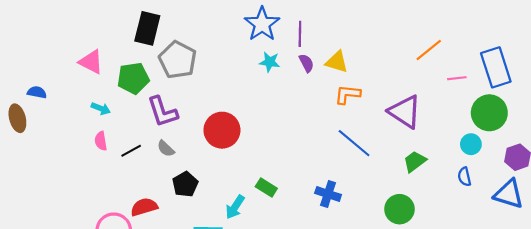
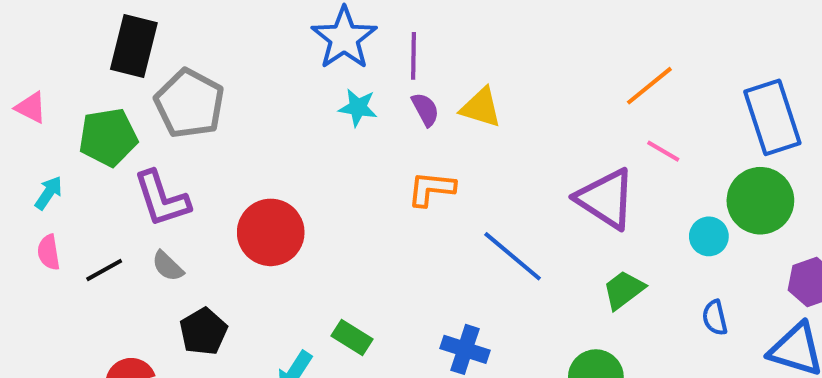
pink triangle: (91, 62) -> (31, 108), size x0.7
pink line: (457, 78) -> (663, 151), moved, turned 36
orange L-shape: (348, 94) -> (431, 189), moved
cyan arrow: (101, 108) -> (49, 193), turned -78
cyan circle: (471, 144) -> (709, 236), moved

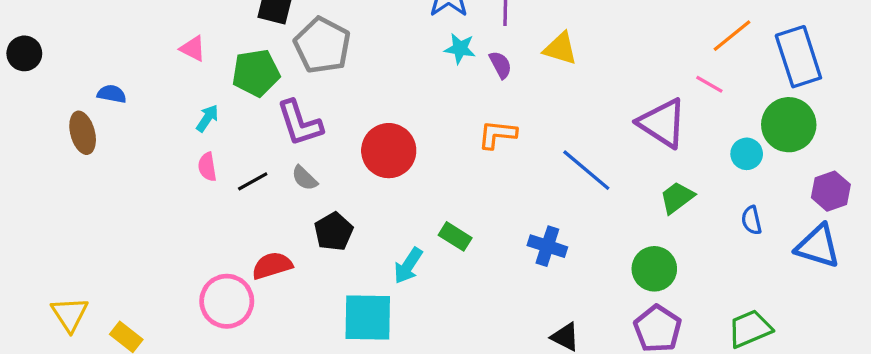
orange line: (649, 86) -> (732, 36), moved
purple semicircle: (425, 109) -> (500, 65), moved
orange L-shape: (431, 189) -> (497, 134), moved

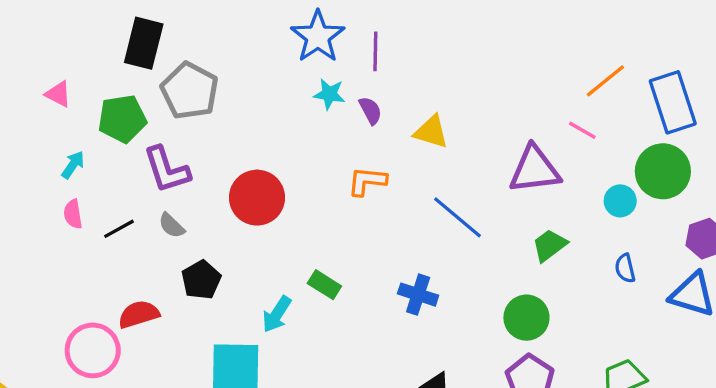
yellow triangle: (560, 49) -> (431, 132), moved
purple triangle: (662, 123) -> (535, 170), turned -40

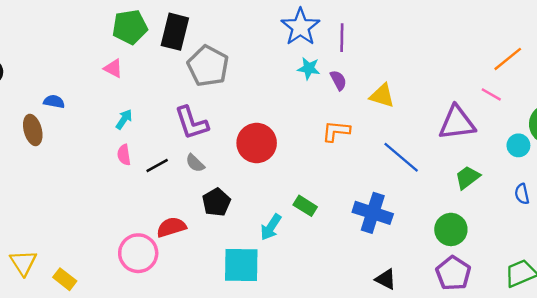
green pentagon: (122, 119) -> (130, 27), moved
blue cross: (418, 295) -> (373, 213), size x1.4

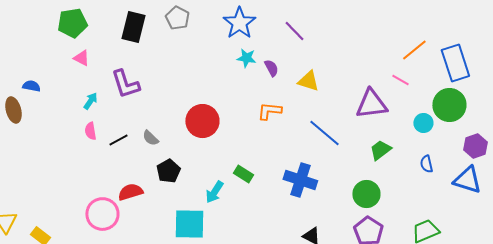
green pentagon: (130, 27) -> (72, 23), moved
purple line: (342, 38) -> (294, 31), moved, turned -45
gray pentagon: (208, 66) -> (177, 18), moved, size x0.7
purple L-shape: (191, 123) -> (125, 84), moved

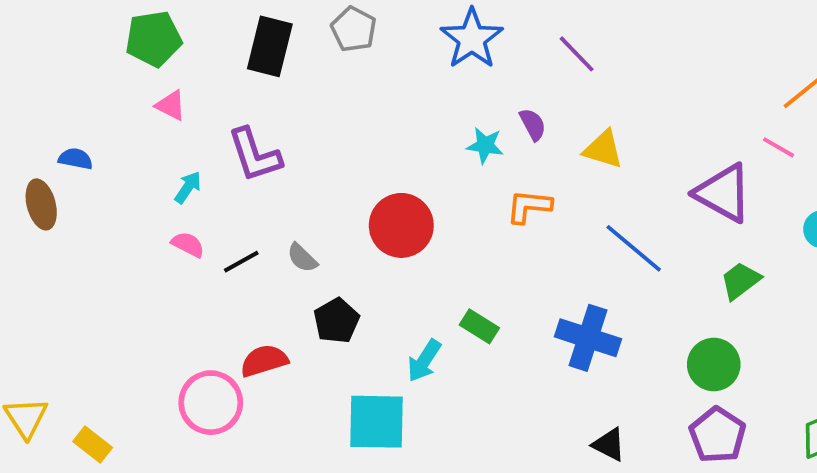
cyan star: (246, 58) -> (485, 145), moved
purple triangle: (371, 104) -> (723, 193), turned 36
pink semicircle: (90, 131) -> (188, 244), turned 126

